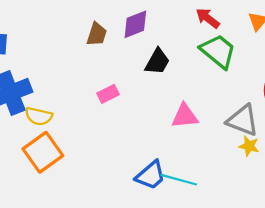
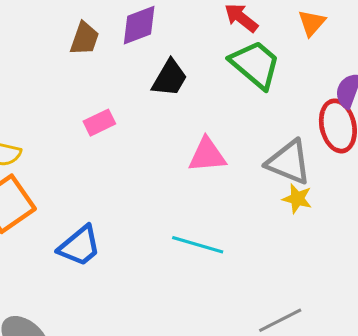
blue trapezoid: (151, 175) -> (80, 246), moved

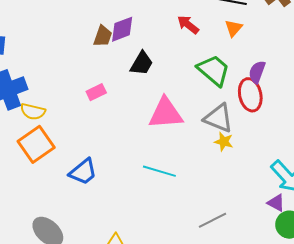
brown trapezoid: (85, 39) -> (103, 36), moved
green trapezoid: (255, 64) -> (214, 70), moved
pink triangle: (207, 155) -> (166, 113), size x1.4

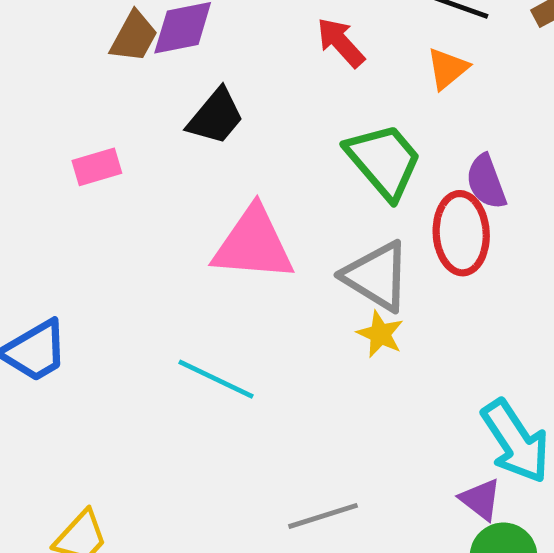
purple semicircle: (257, 72) -> (486, 182), turned -50

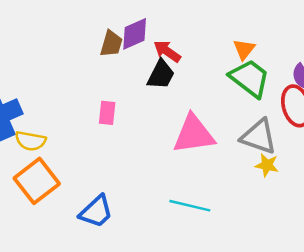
red arrow: (341, 43) -> (167, 51), moved
orange triangle: (447, 69) -> (244, 49), moved
pink rectangle: (97, 167) -> (107, 113), turned -55

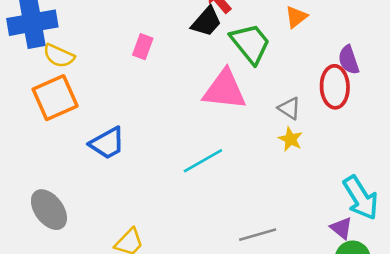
green trapezoid: (250, 78) -> (250, 43), moved
gray triangle: (259, 137) -> (289, 108), size x0.6
cyan line: (190, 206) -> (203, 161), turned -57

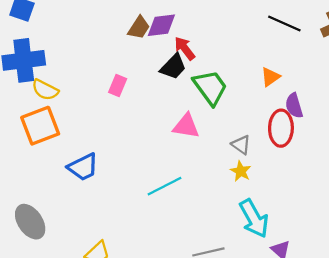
orange triangle: (296, 17) -> (270, 77), moved
pink triangle: (225, 90) -> (186, 126), size x0.7
cyan arrow: (361, 198) -> (254, 218), moved

